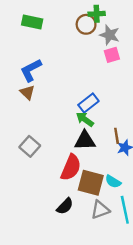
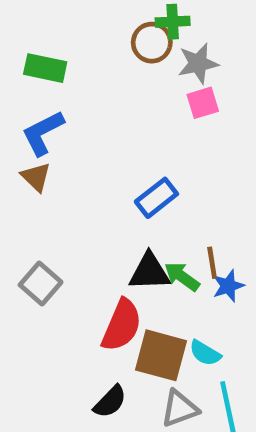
green rectangle: (32, 22) -> (45, 68), moved
gray star: (110, 35) -> (198, 63), turned -30
green arrow: (85, 119) -> (182, 277), moved

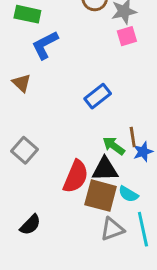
blue L-shape: (43, 133) -> (45, 45), moved
black triangle: (149, 272) -> (105, 169), moved
black semicircle: (110, 402) -> (30, 225), moved

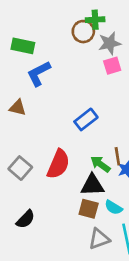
brown triangle: (22, 83) -> (18, 108), turned -30
red semicircle: (76, 177) -> (58, 164), moved
brown square: (101, 196) -> (89, 209), size x0.7
black semicircle: (30, 225) -> (26, 219), moved

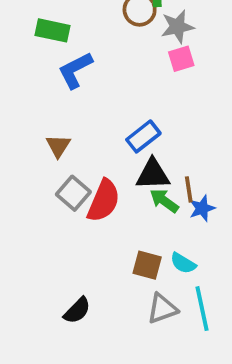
brown triangle: (18, 108) -> (58, 146), moved, turned 48
gray square: (20, 168) -> (73, 193), moved
black triangle: (92, 185) -> (153, 174), moved
black semicircle: (26, 219) -> (77, 310), moved

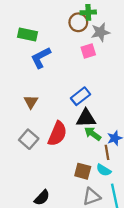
pink square: (181, 59) -> (88, 51), moved
brown line: (189, 189) -> (107, 152), moved
gray square: (73, 193) -> (29, 139), moved

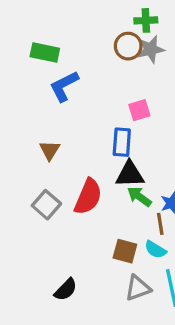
green cross: (88, 12) -> (146, 20), moved
brown circle: (78, 22) -> (128, 46), moved
pink square: (88, 51) -> (139, 110), moved
blue rectangle: (81, 96) -> (122, 142), turned -48

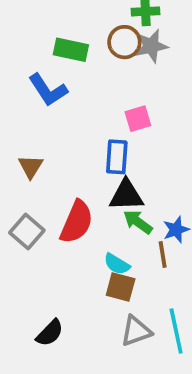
green rectangle: (45, 52) -> (71, 50), moved
blue L-shape: (64, 86) -> (48, 90), turned -96
cyan semicircle: (155, 250) -> (117, 264), moved

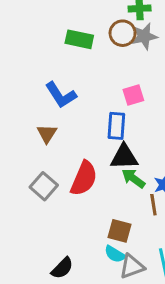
blue L-shape: (48, 90) -> (61, 95), moved
cyan semicircle: (117, 264) -> (115, 254), moved

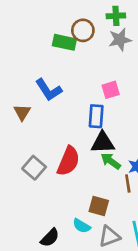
brown circle: (123, 33) -> (83, 30), moved
brown triangle: (47, 134) -> (22, 112), moved
cyan semicircle: (115, 254) -> (82, 226), moved

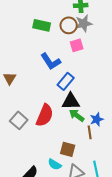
brown circle: (83, 30) -> (69, 25), moved
blue L-shape: (49, 90) -> (51, 61), moved
pink square: (111, 90) -> (77, 45), moved
blue rectangle: (96, 116) -> (66, 81), turned 36

